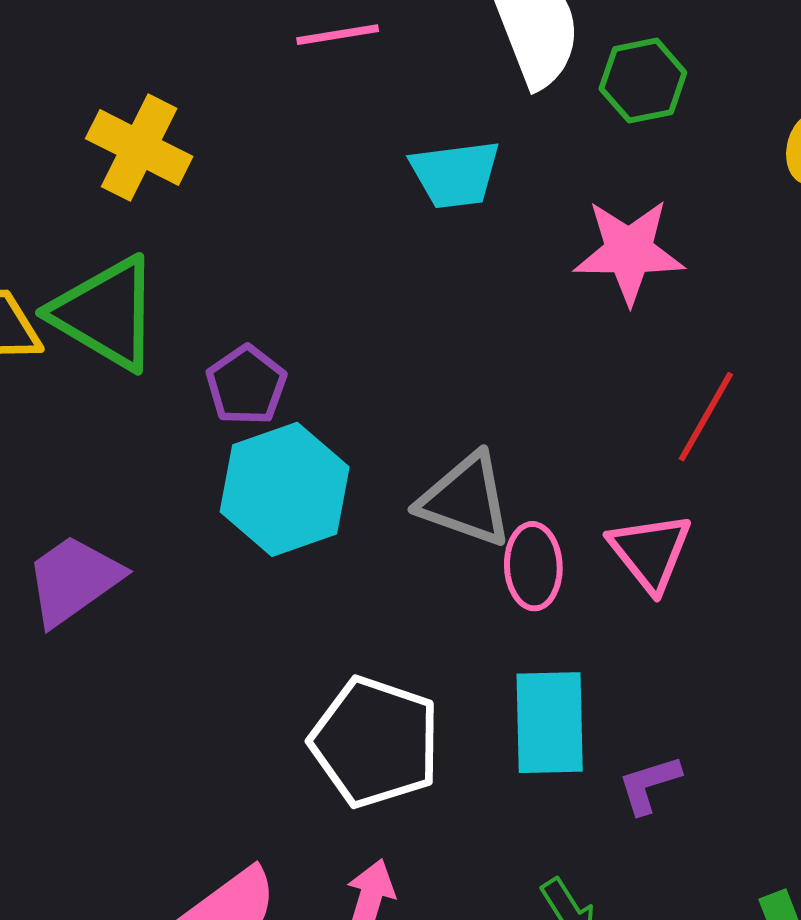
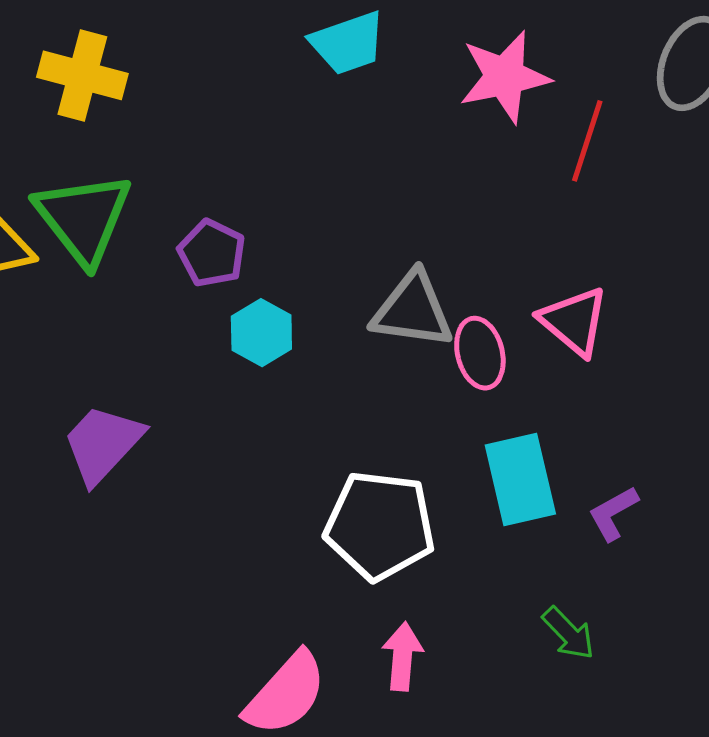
green triangle: (106, 313) -> (83, 218), turned 33
red line: (706, 417) -> (587, 141), moved
cyan hexagon: (285, 489) -> (261, 333), size x0.6

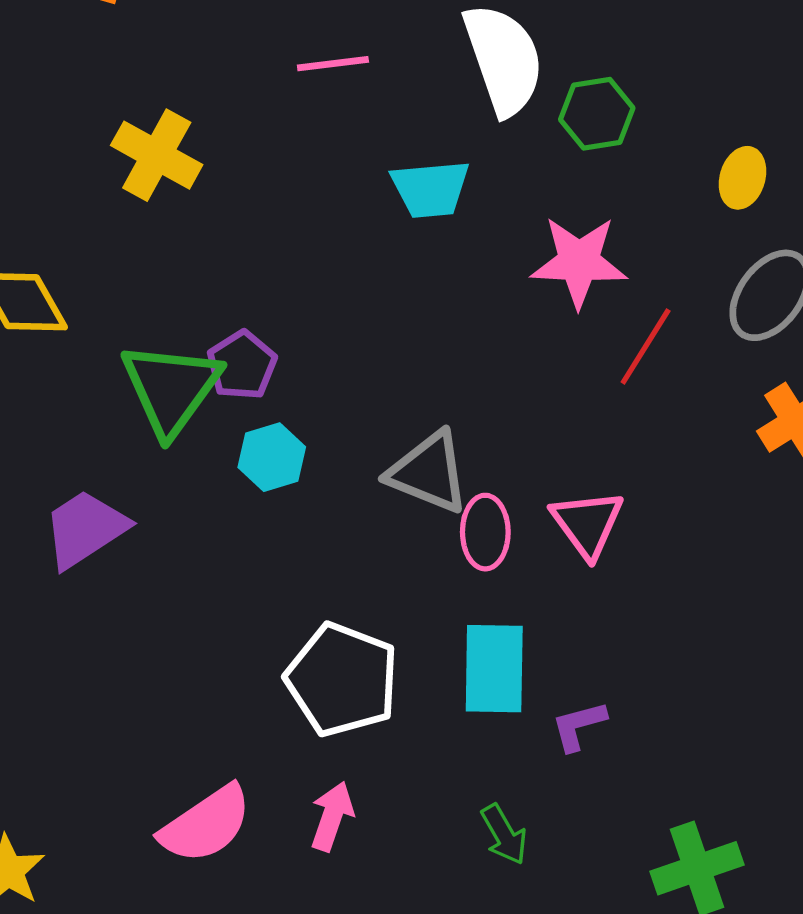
green triangle: (83, 218) -> (171, 388), moved

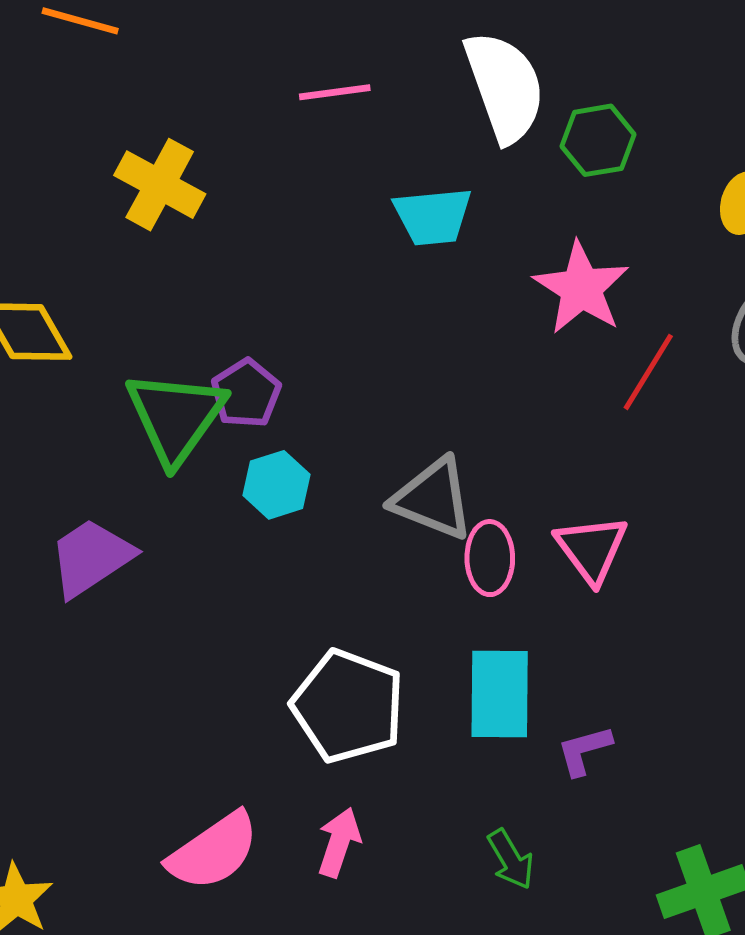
pink star: (579, 262) -> (581, 288), turned 30

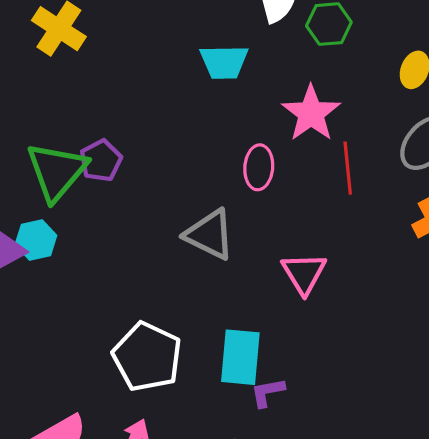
red line: (648, 372) -> (348, 168), turned -42
cyan hexagon: (276, 485) -> (36, 240), moved
pink ellipse: (490, 558) -> (259, 167), moved
purple L-shape: (584, 750) -> (267, 392), moved

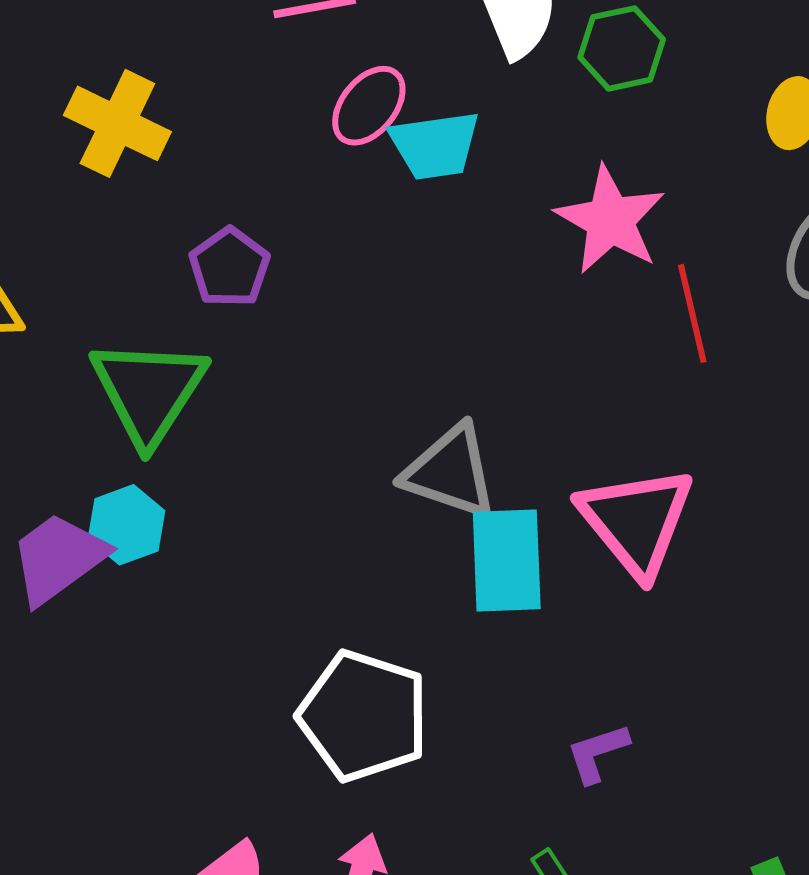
purple pentagon: (101, 161) -> (229, 267), moved
pink ellipse: (259, 167) -> (369, 106), moved, turned 42
pink triangle: (304, 273) -> (636, 521), size x1.4
cyan rectangle: (240, 357) -> (507, 560), moved

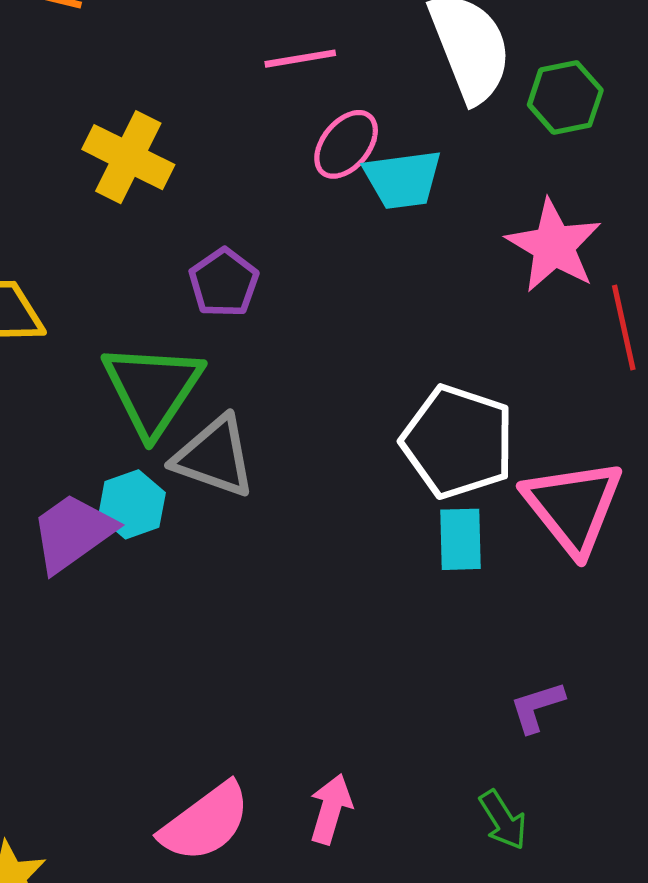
gray triangle: (450, 472) -> (214, 457), moved
cyan rectangle: (507, 560) -> (461, 539), size x0.7
white pentagon: (364, 716) -> (458, 442), moved

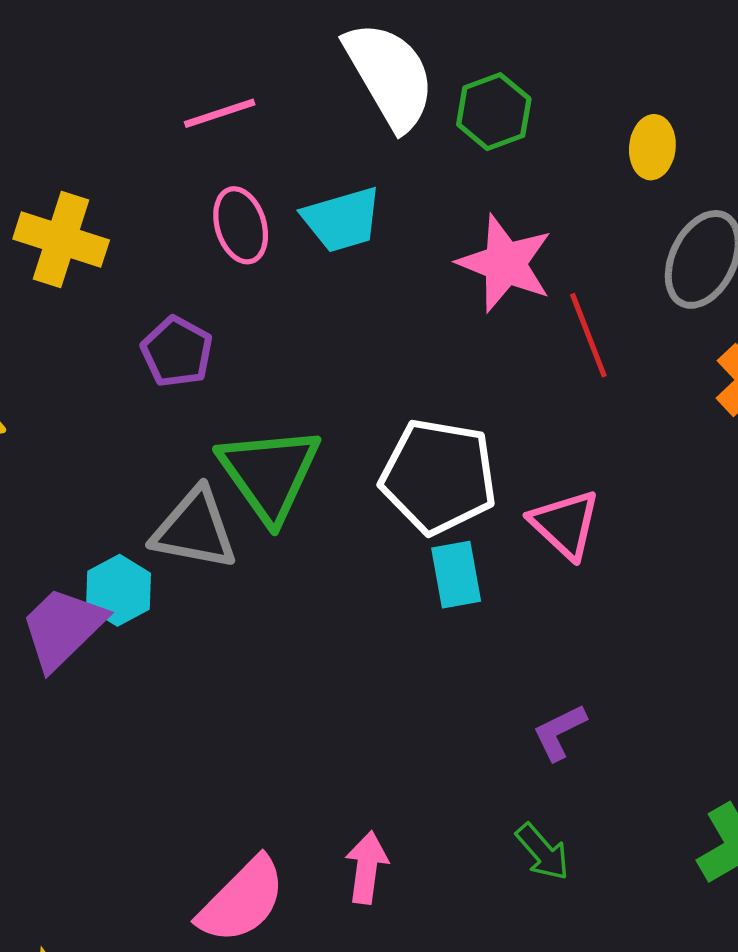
pink ellipse: (346, 144) -> (241, 225), moved, turned -48
green triangle: (152, 389) -> (269, 474), moved
pink triangle: (573, 507) -> (565, 524), size x0.7

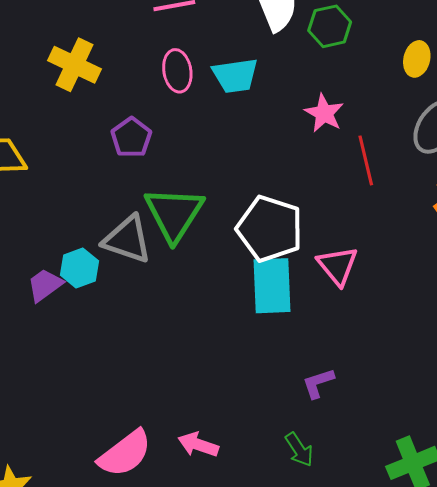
pink star: (505, 263) -> (324, 113), size x0.7
cyan rectangle: (456, 575) -> (272, 286), size x1.5
purple trapezoid: (63, 628) -> (45, 285), size x0.7
pink arrow: (367, 867) -> (198, 445), turned -87

